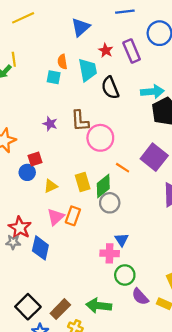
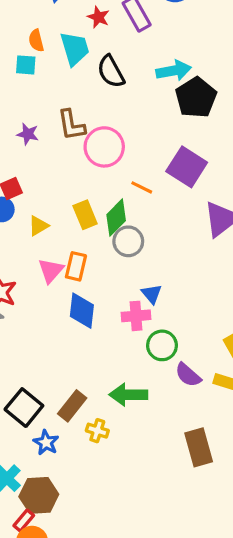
blue diamond: (40, 248) -> (82, 311), moved

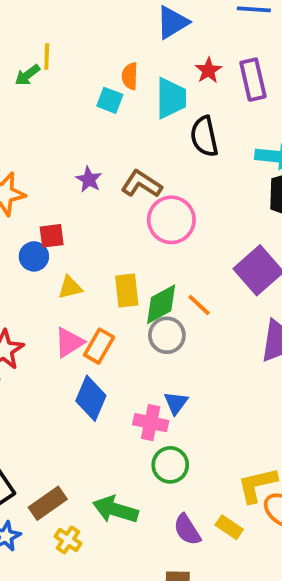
brown L-shape: (71, 125) -> (142, 184), turned 116
orange line: (142, 187) -> (199, 305), moved
purple semicircle: (188, 375) -> (187, 530), moved

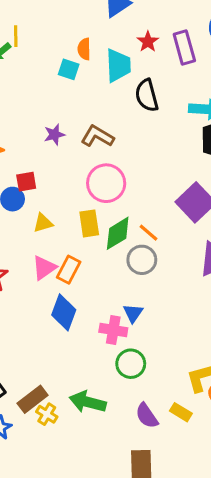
purple star: (89, 179) -> (54, 135), turned 30
pink circle: (171, 220) -> (106, 183), moved
gray circle: (167, 335) -> (142, 260), moved
yellow cross: (68, 540) -> (47, 414), moved

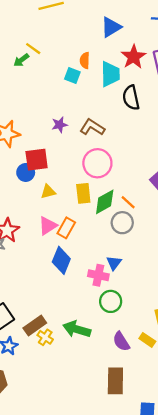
yellow line: (16, 36) -> (33, 49), turned -56
red star: (148, 42) -> (133, 57), size x1.5
red square: (26, 182) -> (37, 160), size x1.5

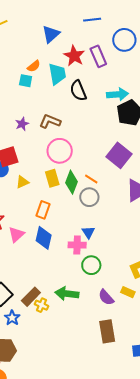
orange semicircle: (85, 60) -> (34, 66), turned -120
green diamond: (105, 202) -> (71, 182), turned -30
pink triangle: (48, 226) -> (16, 234), moved

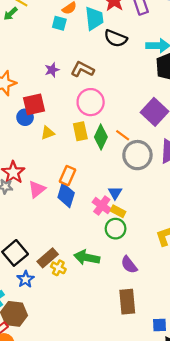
black semicircle: (78, 91) -> (116, 38), turned -50
gray circle: (89, 197) -> (137, 155), moved, size x1.4
orange rectangle: (43, 210) -> (68, 176), moved
pink cross: (77, 245) -> (102, 206), turned 30
yellow rectangle: (128, 292) -> (118, 211), moved

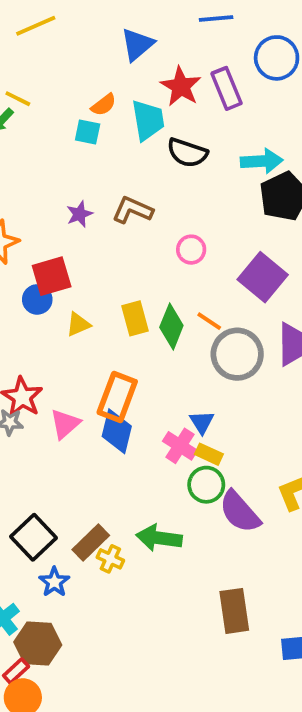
pink circle: (91, 102) -> (191, 250), moved, size x0.6
orange rectangle: (68, 176) -> (117, 397), size x1.4
purple semicircle: (129, 265) -> (240, 512), moved, size x1.4

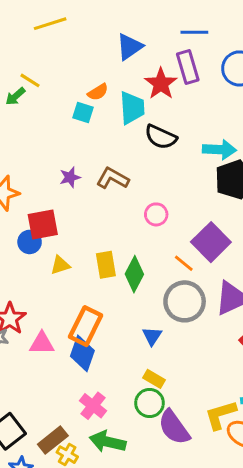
purple rectangle: (226, 88) -> (188, 67), moved
orange line: (209, 321) -> (184, 263), moved
blue triangle: (202, 422) -> (152, 336), moved
pink triangle: (65, 424) -> (42, 343), turned 36
pink cross: (180, 446) -> (93, 406), moved

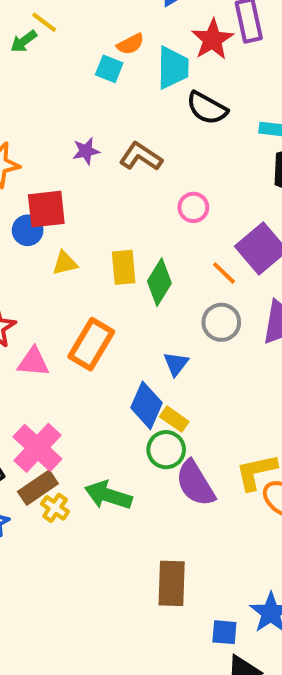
gray circle: (185, 301) -> (221, 322), size x0.7
blue diamond: (82, 353) -> (146, 405), moved
pink cross: (93, 406) -> (37, 448), moved, size x1.4

